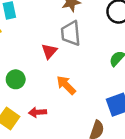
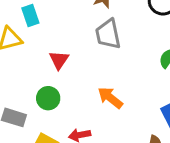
red triangle: (49, 51) -> (59, 60), moved

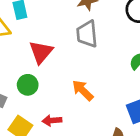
red triangle: (59, 60) -> (41, 52), size x1.4

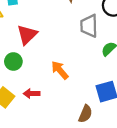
gray trapezoid: (87, 34) -> (89, 26), moved

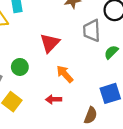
red triangle: (27, 35) -> (50, 43), moved
red arrow: (32, 94) -> (54, 99), moved

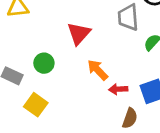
red arrow: (54, 99) -> (118, 89), moved

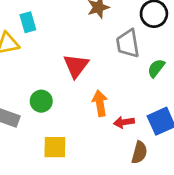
orange arrow: (98, 70) -> (100, 103), turned 40
yellow square: (36, 105) -> (55, 147), moved, turned -30

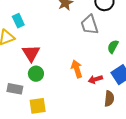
red triangle: (76, 66) -> (31, 53), moved
green semicircle: (156, 68) -> (113, 47), moved
yellow square: (55, 147) -> (38, 106), moved

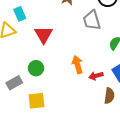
red triangle: (31, 53) -> (43, 35), moved
gray rectangle: (15, 89) -> (14, 83), turned -42

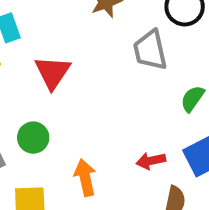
orange arrow: (77, 65) -> (85, 178), moved

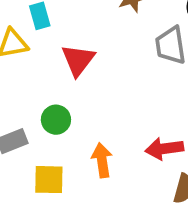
red arrow: (151, 161) -> (164, 149), size x1.4

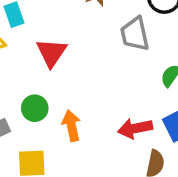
orange arrow: (102, 160) -> (71, 126), moved

